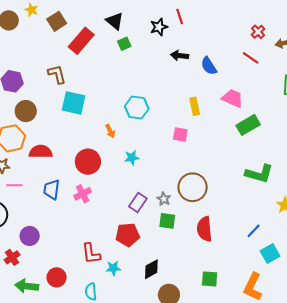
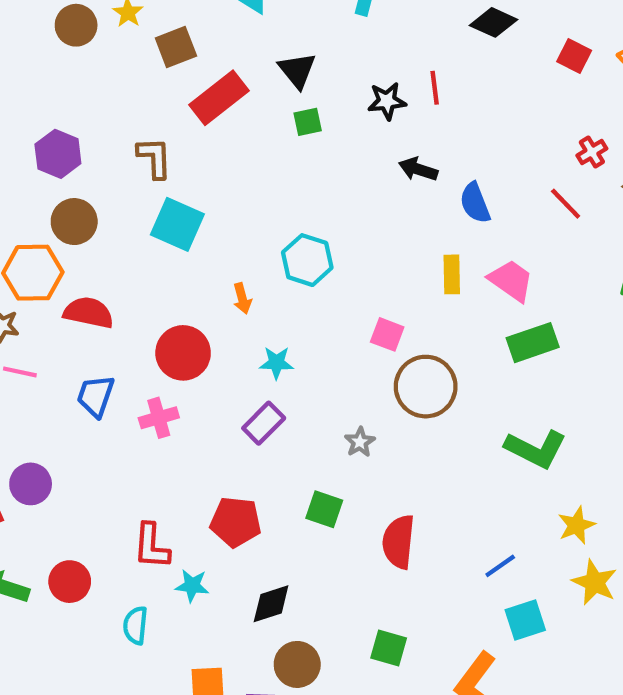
yellow rectangle: (195, 106) -> (452, 274), moved
brown circle: (193, 187) -> (426, 387), moved
gray star: (164, 199) -> (360, 442), moved
purple rectangle: (138, 203) -> (264, 423), moved

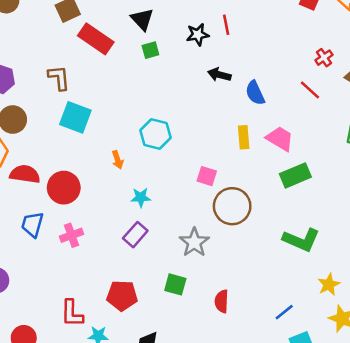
red rectangle: (219, 98) -> (96, 39), turned 76
red circle: (183, 353) -> (64, 188), moved
gray star: (360, 442) -> (194, 242), size x1.6
red semicircle: (399, 542) -> (222, 301), size x0.7

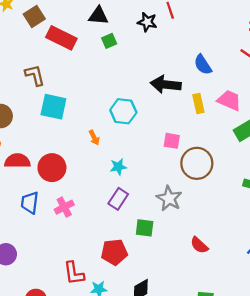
black triangle: (142, 19) -> (98, 16), turned -35
black star: (198, 35) -> (147, 22), turned 30
black arrow: (219, 75) -> (166, 85), moved, size x1.5
green square: (175, 284) -> (145, 228), moved
red semicircle: (222, 301) -> (199, 245), turned -42

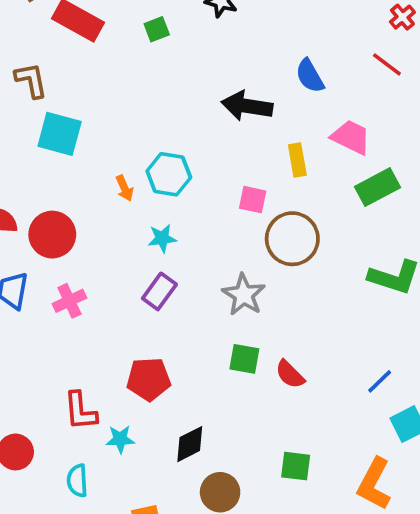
yellow rectangle: (198, 104) -> (297, 160), moved
cyan hexagon: (123, 111) -> (169, 174), moved
green square: (145, 228) -> (244, 359), moved

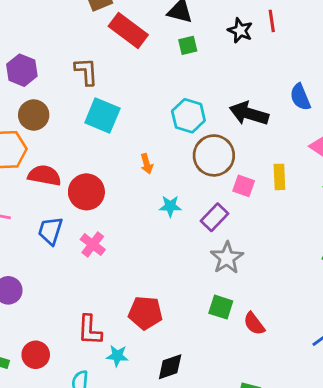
yellow rectangle: (297, 160) -> (279, 177), moved
cyan hexagon: (169, 174) -> (188, 116), moved
brown circle: (292, 239) -> (214, 155), moved
purple rectangle: (159, 291) -> (214, 217), moved
pink cross: (69, 301) -> (93, 244), turned -35

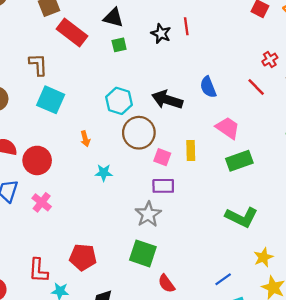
purple rectangle: (214, 217) -> (163, 186), moved, turned 45
green square: (221, 307) -> (143, 253), size x1.4
red semicircle: (254, 324) -> (166, 284), moved

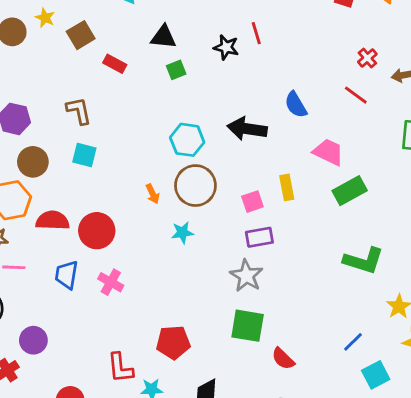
red rectangle: (72, 33) -> (115, 64), size x0.6
cyan square: (51, 100) -> (84, 155), moved, size x0.7
brown circle: (139, 133) -> (195, 186), moved
pink square: (162, 157) -> (252, 202), turned -30

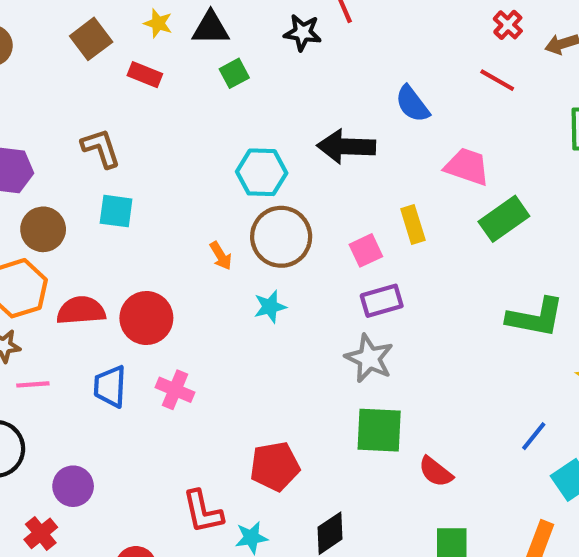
yellow star: (45, 18) -> (158, 23), moved

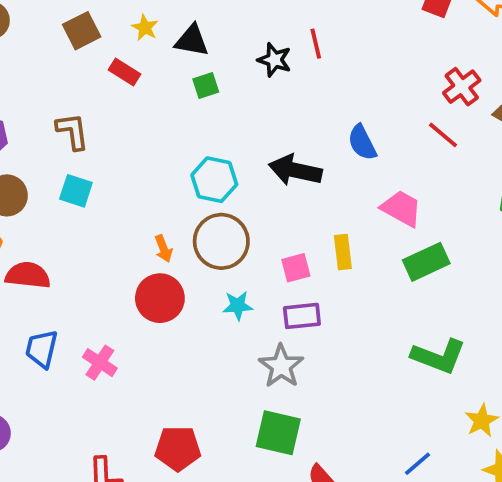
red cross: (508, 25) -> (462, 87), size x1.4
cyan star: (270, 307) -> (238, 306), moved
red circle: (146, 318) -> (160, 298), moved

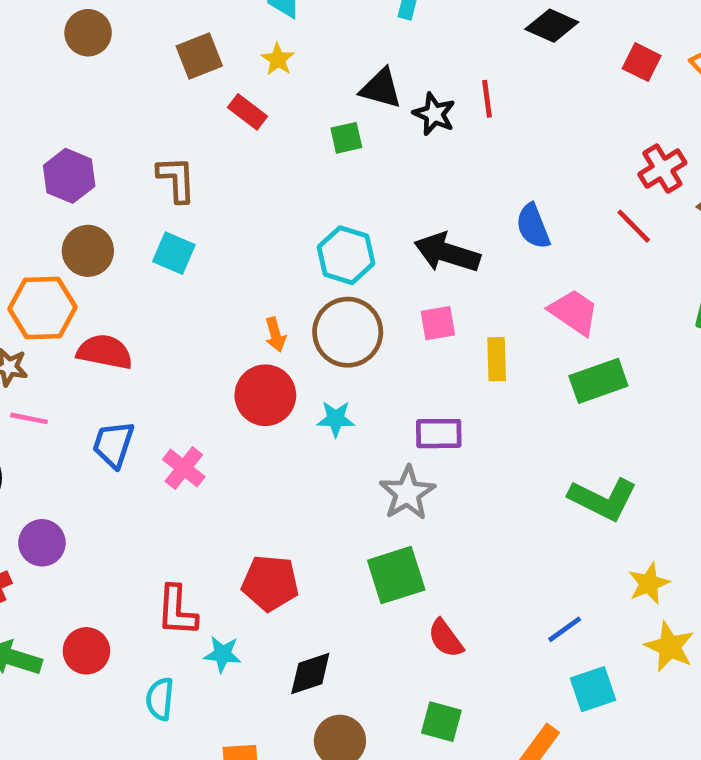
black triangle: (192, 41) -> (381, 88), moved
pink square: (296, 268) -> (438, 323), moved
cyan star: (238, 306) -> (336, 419), moved
green square: (278, 433) -> (396, 575), turned -36

